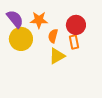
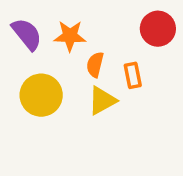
red circle: (76, 25) -> (158, 29), moved
yellow circle: (21, 39) -> (41, 95), moved

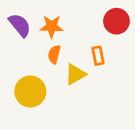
orange semicircle: (95, 65) -> (54, 54), moved
yellow circle: (41, 95) -> (30, 91), moved

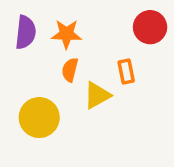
purple semicircle: (20, 25) -> (26, 32), turned 45

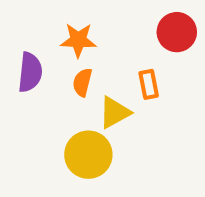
purple semicircle: (26, 32) -> (30, 72), moved
yellow circle: (39, 118) -> (88, 155), moved

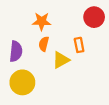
purple semicircle: (30, 72) -> (16, 51), moved
yellow circle: (88, 155) -> (22, 82), moved

